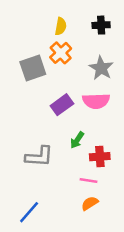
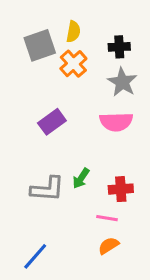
black cross: (101, 25) -> (119, 47), moved
gray square: (33, 68) -> (40, 45), moved
purple rectangle: (62, 105) -> (52, 122), moved
green arrow: (77, 140) -> (81, 178), moved

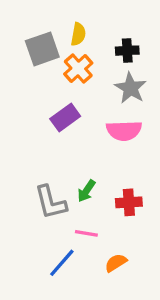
purple rectangle: (52, 122) -> (65, 117), moved
gray L-shape: (47, 189) -> (51, 202), turned 72
pink line: (107, 218) -> (86, 233), moved
blue line: (35, 256) -> (62, 263), moved

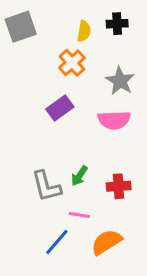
yellow semicircle: (78, 34) -> (84, 31), moved
gray square: (42, 49) -> (21, 27), moved
black cross: (127, 51) -> (117, 24), moved
orange semicircle: (116, 263) -> (107, 242), size x1.5

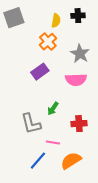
green arrow: (79, 176) -> (53, 109), moved

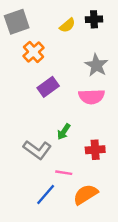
yellow semicircle: (56, 21) -> (67, 25), turned 40
orange cross: (48, 42) -> (34, 52), moved
gray L-shape: (31, 124) -> (37, 150), turned -40

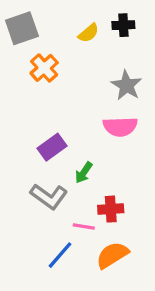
purple rectangle: (48, 87) -> (52, 147), moved
red cross: (95, 150) -> (111, 209), moved

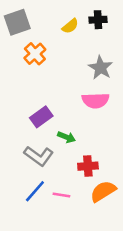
green arrow: (84, 173) -> (66, 137), turned -102
pink line: (84, 226) -> (61, 195), moved
blue line: (60, 255) -> (35, 191), moved
orange semicircle: (112, 255) -> (103, 191), moved

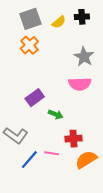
gray square: (17, 22) -> (30, 19), moved
gray L-shape: (39, 156) -> (16, 135), moved
pink line: (61, 195) -> (51, 153), moved

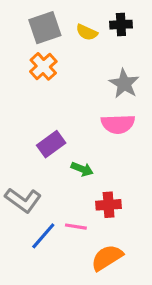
yellow semicircle: (59, 22) -> (87, 32), turned 64
orange semicircle: (86, 160) -> (107, 258), moved

